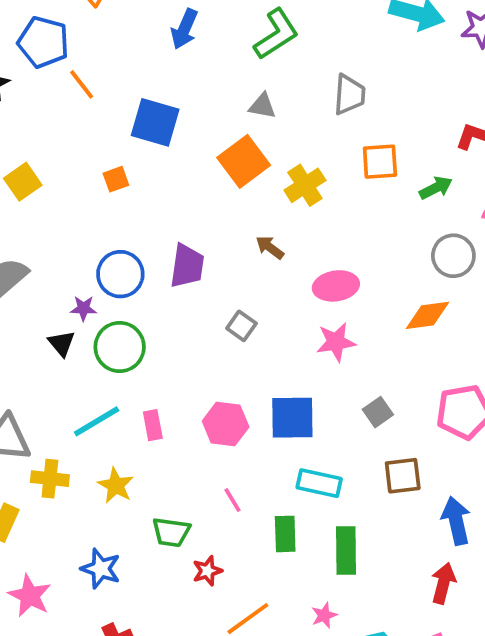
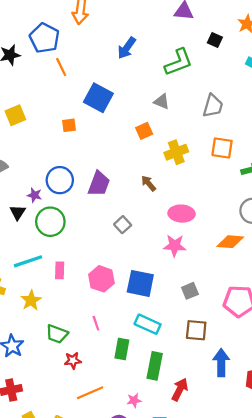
orange square: (244, 161) -> (144, 131), size x0.6
red arrow: (443, 583) -> (180, 389), moved

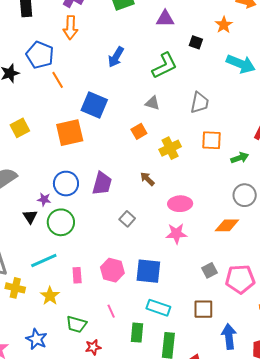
orange square: (69, 125) -> (70, 133), size x2.0
pink rectangle: (60, 270) -> (77, 275), moved
gray square: (190, 291) -> (210, 270), moved

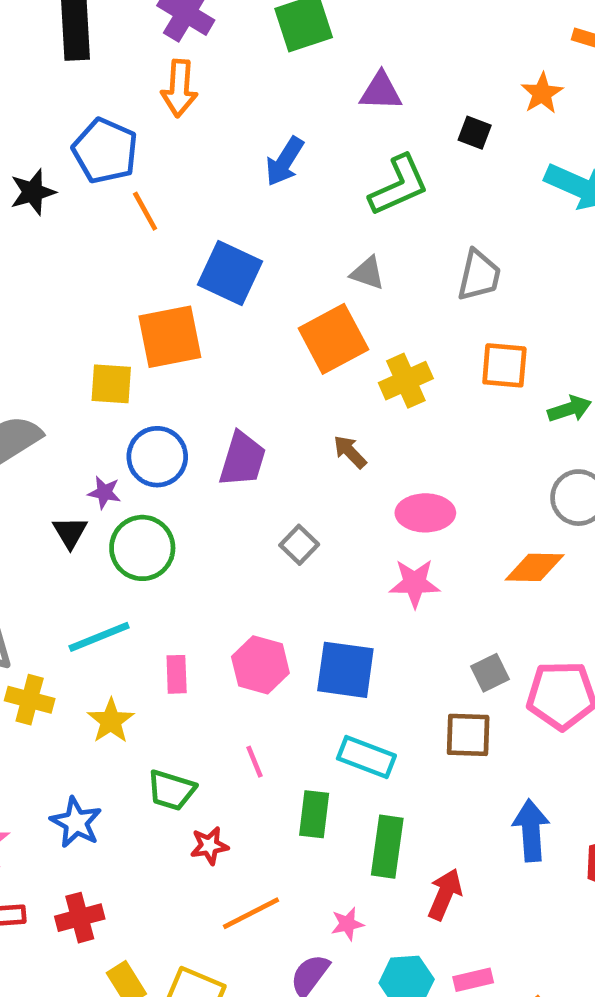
purple triangle: (165, 19) -> (381, 91), moved
yellow square: (20, 128) -> (111, 384), moved, turned 30
orange square: (139, 131) -> (333, 339), size x1.8
brown square: (203, 309) -> (468, 735), moved

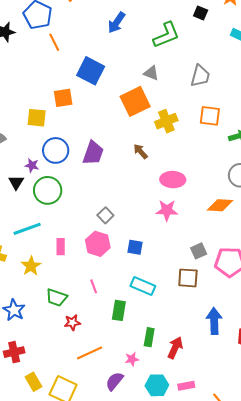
orange square: (170, 337) -> (63, 98), size x0.7
gray square: (299, 545) -> (105, 215), moved
blue square: (345, 670) -> (135, 247), size x0.6
green rectangle: (387, 847) -> (149, 337), moved, size x0.7

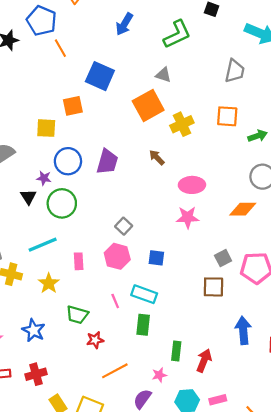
gray trapezoid: (200, 76) -> (235, 71), moved
cyan rectangle: (143, 286) -> (144, 294), moved

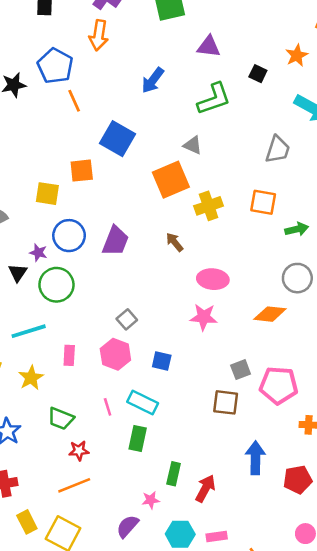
orange line: (115, 371) -> (74, 485), moved

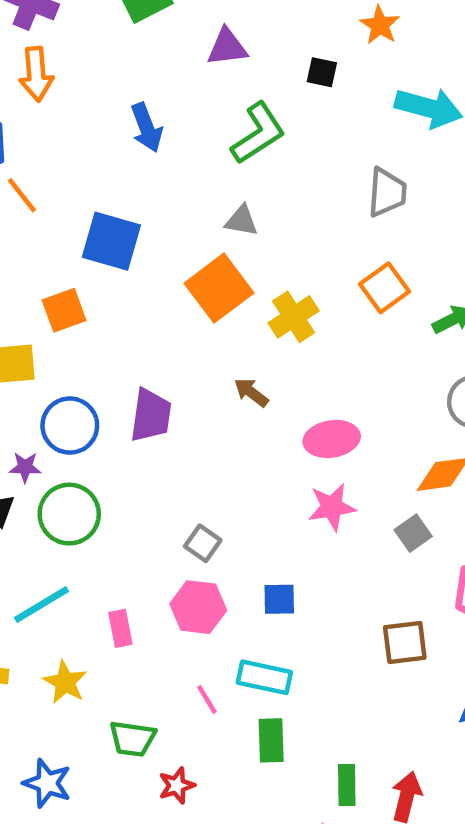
blue arrow: (153, 80) -> (147, 128), turned -44
orange square: (263, 202) -> (385, 288), turned -32
gray square: (241, 370) -> (413, 533), moved

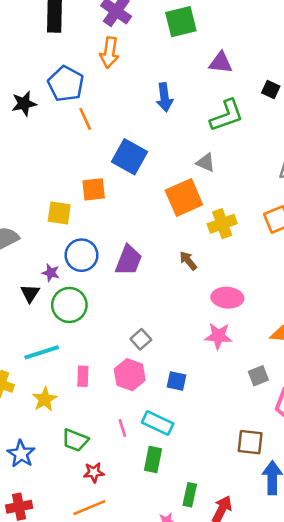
gray square: (413, 533) -> (258, 376), moved
brown square: (405, 643) -> (250, 442), moved

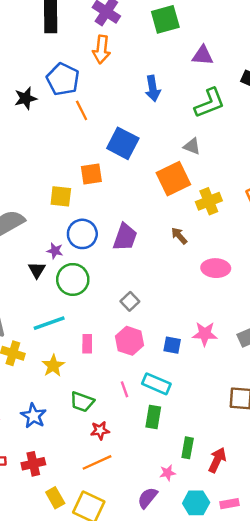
pink star: (218, 336) -> (205, 334), moved
gray square: (141, 339) -> (130, 301), moved

